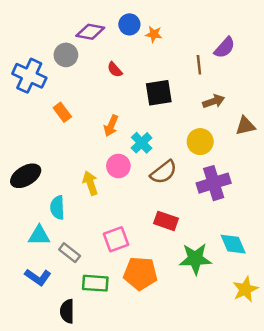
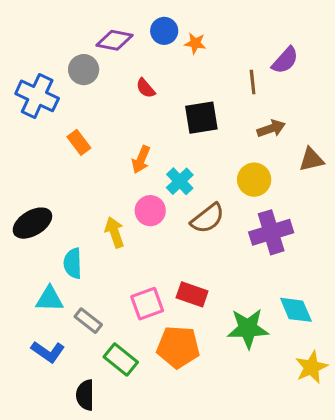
red rectangle: (166, 221) -> (192, 294), moved
green rectangle: (95, 283) -> (121, 359), turned 35

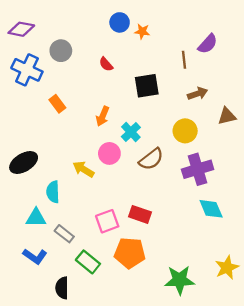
purple diamond: (115, 40) -> (21, 29), moved
yellow arrow: (115, 232) -> (83, 169), turned -40
cyan diamond: (296, 310) -> (211, 209), moved
green star: (248, 328) -> (179, 280), moved

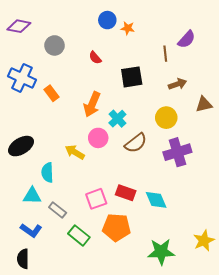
blue cross: (27, 70) -> (22, 78), moved
orange arrow: (103, 116) -> (92, 104), size x1.4
cyan diamond: (211, 209) -> (156, 200), moved
black semicircle: (62, 288) -> (23, 259), moved

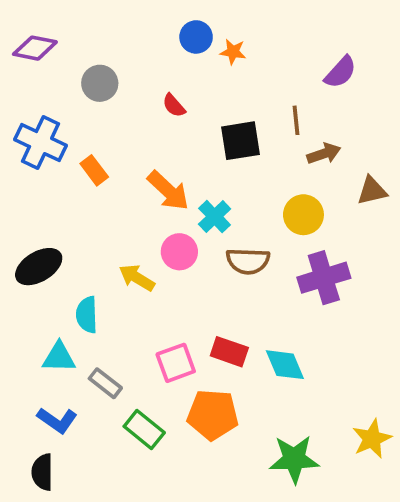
brown line: (165, 54) -> (296, 120), moved
orange arrow: (92, 104) -> (168, 191), turned -70
brown semicircle: (136, 143) -> (248, 261), turned 40

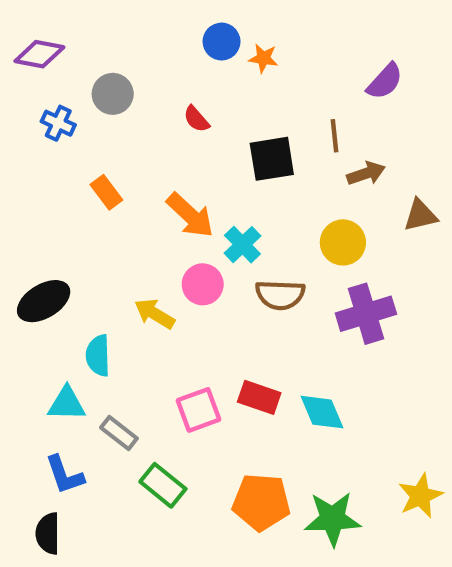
blue cross: (41, 143) -> (58, 123), moved, size x0.6
orange pentagon: (213, 415) -> (261, 502), moved
blue L-shape: (57, 420) -> (65, 475), turned 36

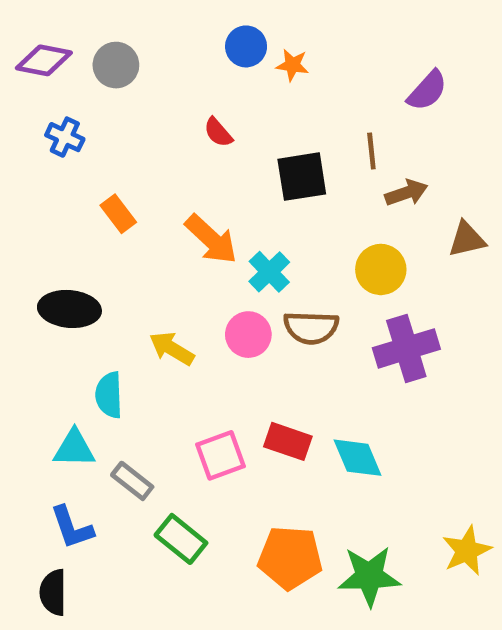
gray circle: (113, 94) -> (116, 65), moved
pink circle: (203, 284) -> (248, 335), moved
black ellipse: (44, 301) -> (69, 309), moved, turned 36

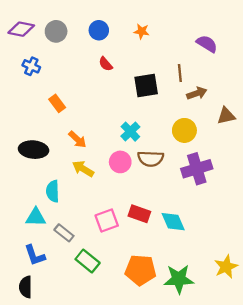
blue circle: (246, 46) -> (99, 30), moved
purple semicircle: (427, 91) -> (207, 44), turned -100
orange arrow: (211, 239) -> (77, 139), moved, size x0.7

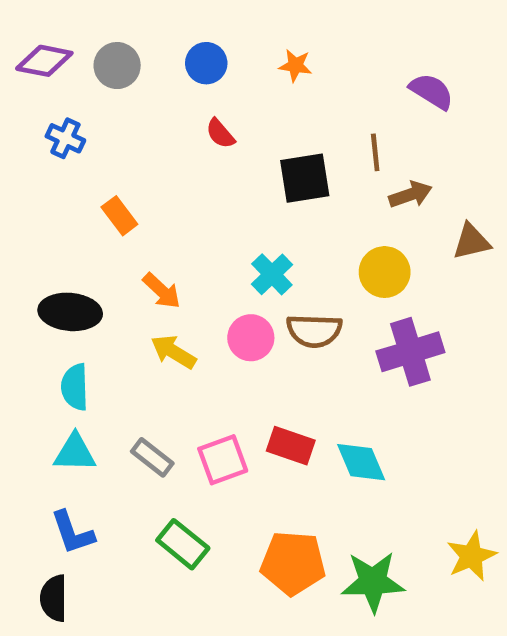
cyan semicircle: (53, 191) -> (75, 387), moved
gray rectangle: (64, 233) -> (152, 457), moved

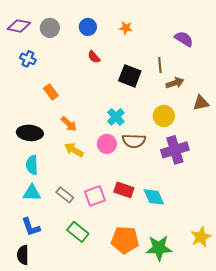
black square: (305, 178) -> (130, 76), turned 30

